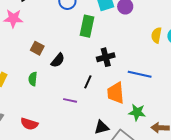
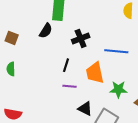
black semicircle: (58, 60) -> (46, 31), moved
purple line: (70, 100) -> (70, 86), moved
black triangle: (102, 127) -> (85, 109), turned 49

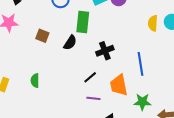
brown square: (12, 38) -> (42, 36), moved
blue line: (116, 51) -> (141, 64), turned 75
black line: (66, 65) -> (90, 77), turned 32

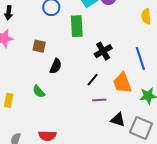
black semicircle: (70, 43) -> (56, 66), moved
green semicircle: (35, 81) -> (39, 91), turned -32

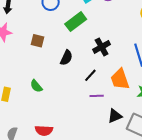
green rectangle: (77, 26) -> (76, 22), turned 55
black semicircle: (56, 66) -> (66, 58), moved
black triangle: (118, 120) -> (115, 116), turned -42

